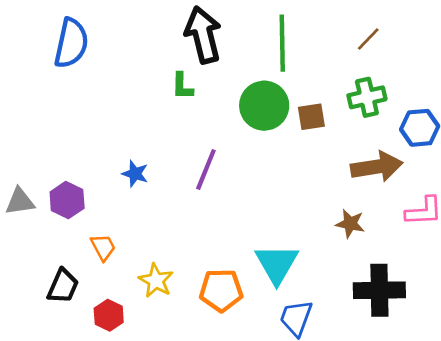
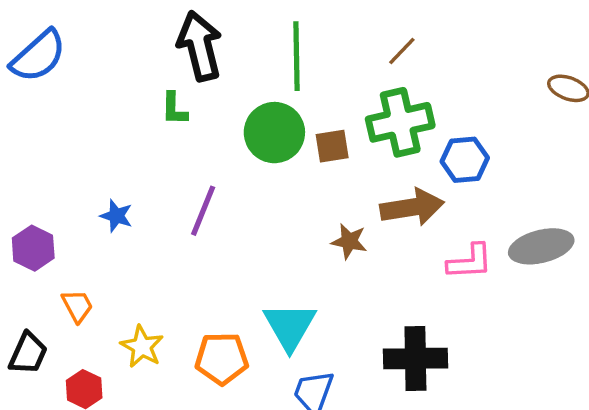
blue semicircle: (71, 43) -> (38, 56), turned 36
green cross: (367, 97) -> (400, 122), size x1.4
brown star: (350, 224) -> (349, 241), moved

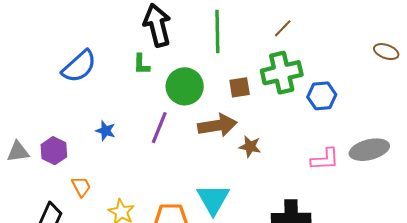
blue semicircle: (38, 56) -> (79, 66), moved
green circle: (274, 133) -> (185, 86), moved
brown arrow: (412, 207) -> (217, 125), moved

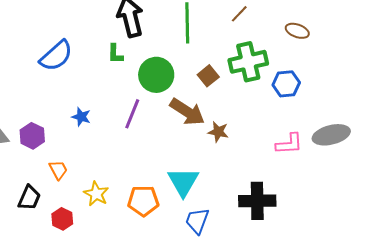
brown line: (283, 28) -> (239, 14), moved
brown ellipse: (386, 52) -> (297, 31), moved
brown square: (240, 87) -> (208, 76), turned -30
brown arrow: (217, 125) -> (187, 112), turned 42

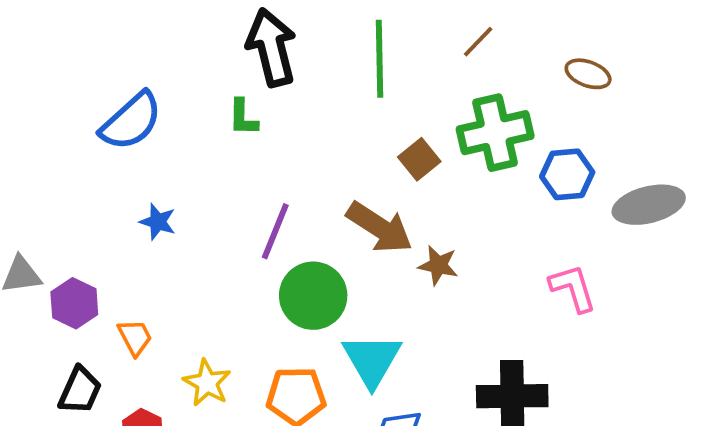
green circle: (156, 75) -> (313, 296), moved
blue star: (81, 117) -> (158, 222), moved
gray ellipse: (331, 135) -> (649, 205), moved
purple hexagon: (32, 136) -> (74, 303), moved
pink L-shape: (289, 144) -> (573, 288), turned -104

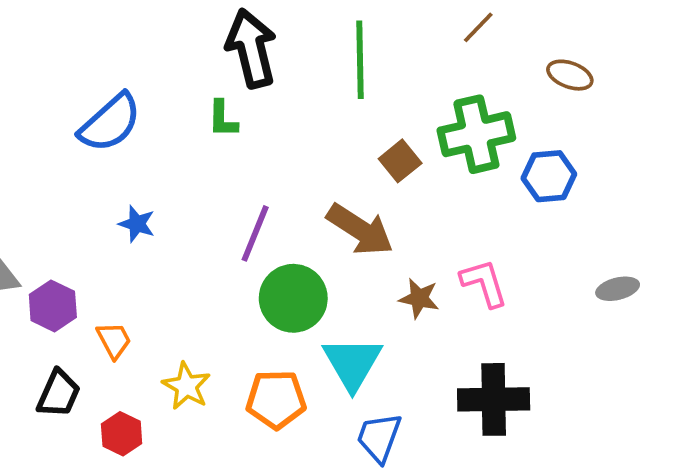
brown line: (478, 42) -> (478, 27), moved
gray ellipse: (649, 205) -> (618, 289), moved, size x0.6
brown star: (438, 265) -> (419, 298), moved
pink L-shape: (573, 288) -> (484, 283), moved

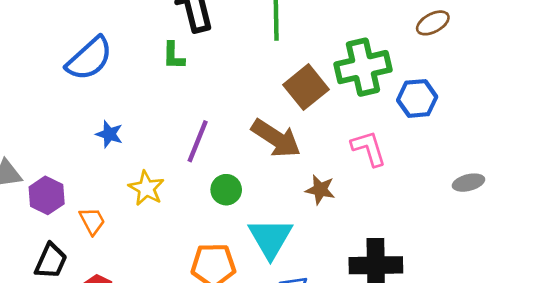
brown ellipse: (570, 75) -> (433, 23), turned -48
brown square: (400, 161) -> (306, 87), size x1.4
pink L-shape: (484, 283) -> (369, 148), moved
green circle: (293, 298) -> (226, 190), size x0.6
yellow star: (186, 386) -> (146, 188), moved

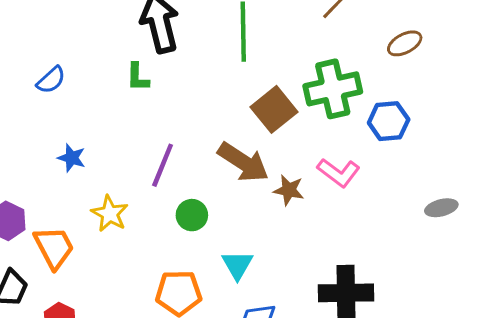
blue semicircle: (89, 59) -> (51, 80), size x0.6
pink L-shape: (369, 148) -> (339, 173), turned 144
brown star: (320, 190) -> (289, 190), moved
orange trapezoid: (92, 221) -> (54, 247), size x1.5
cyan triangle: (270, 238) -> (237, 265), size x0.7

